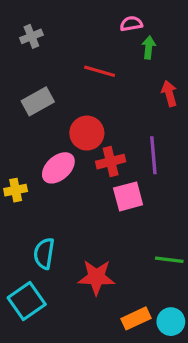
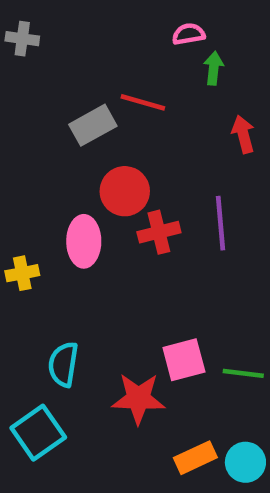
gray cross: (31, 36) -> (22, 39), moved, turned 30
gray rectangle: (38, 101) -> (93, 125), moved
pink ellipse: (58, 168) -> (84, 241), turned -48
pink square: (128, 196) -> (184, 360), moved

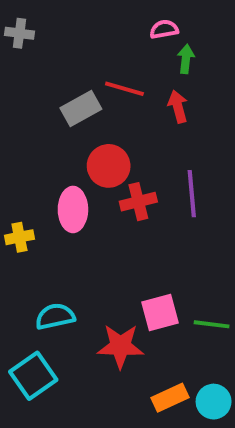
red arrow: (243, 134) -> (178, 107), moved
cyan semicircle: (63, 364) -> (55, 316), turned 69

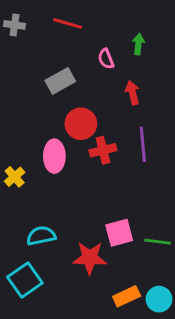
pink semicircle: (164, 29) -> (106, 59), moved, turned -102
red line: (124, 89) -> (68, 23), moved
red arrow: (178, 107) -> (132, 93), moved
yellow cross: (19, 237) -> (15, 177), turned -30

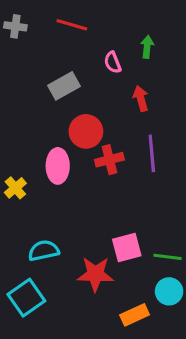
cyan circle: (159, 299) -> (169, 291), moved

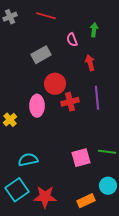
gray cross: (15, 26) -> (10, 17), turned -32
green line: (167, 257) -> (107, 152), moved
red star: (95, 274) -> (45, 197), moved

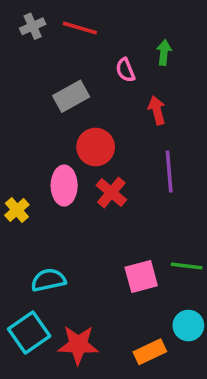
gray cross: (10, 17) -> (33, 26), moved
red cross: (70, 102) -> (111, 193), moved, turned -36

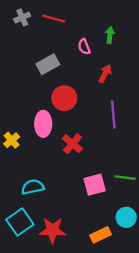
red arrow: (157, 110) -> (105, 74), turned 42
red cross: (111, 193) -> (72, 144), moved

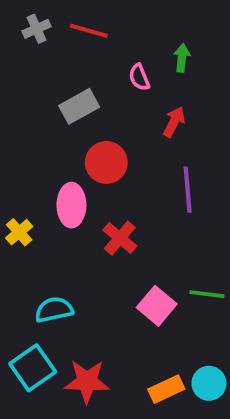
pink square: (95, 185) -> (157, 306), turned -35
cyan circle: (126, 217) -> (209, 383), moved

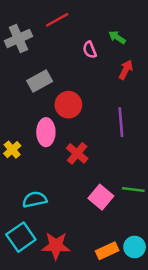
gray cross: (37, 29) -> (18, 39), moved, size x1.5
red line: (89, 31) -> (57, 20), turned -45
green arrow: (182, 58) -> (117, 37), turned -63
gray rectangle: (79, 106) -> (40, 81), moved
red arrow: (174, 122) -> (126, 70), moved

